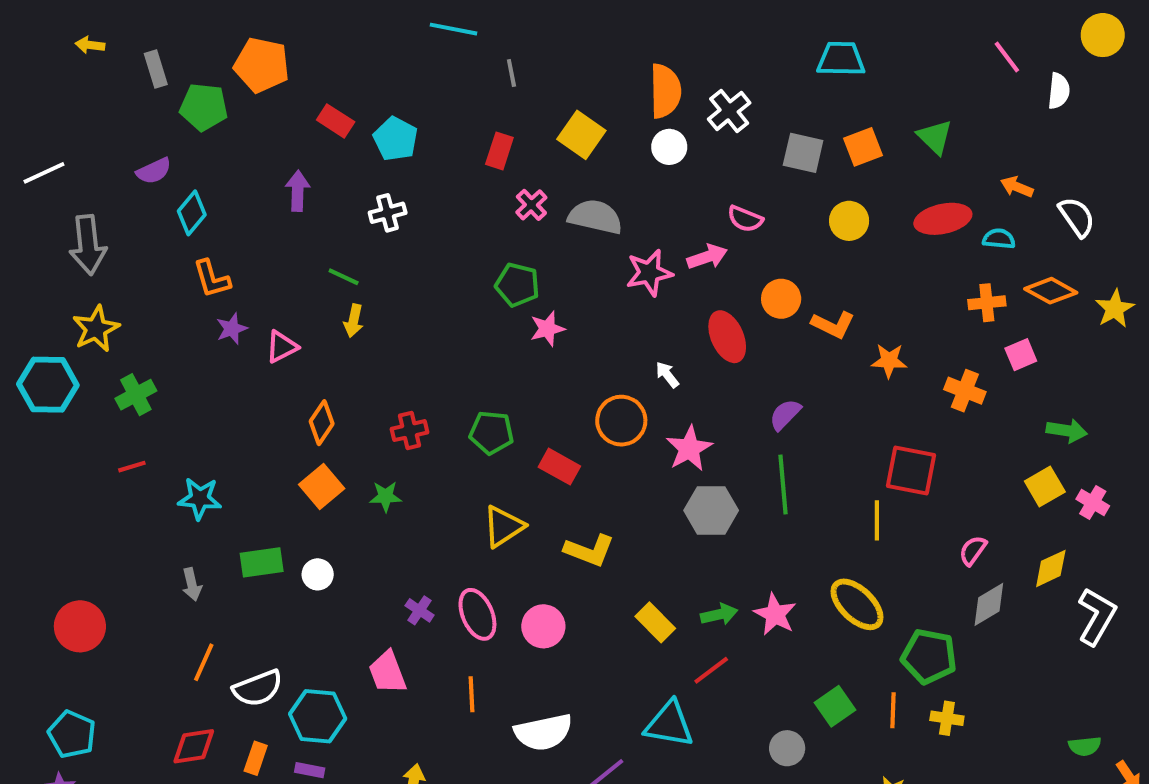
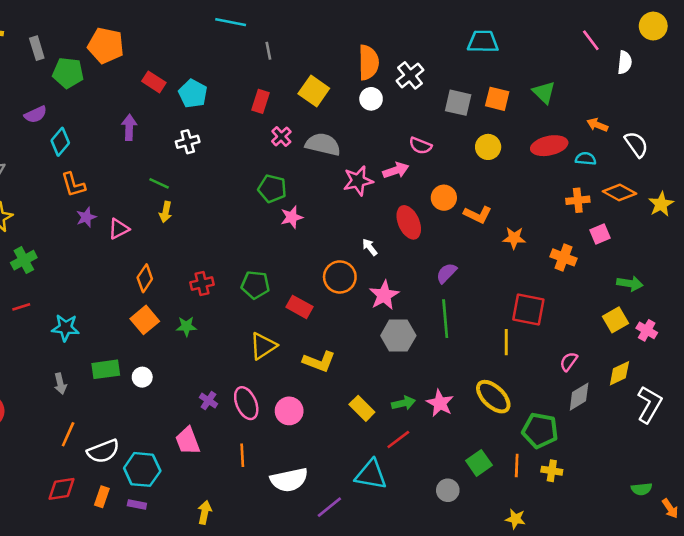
orange square: (863, 147) -> (497, 99), turned 35

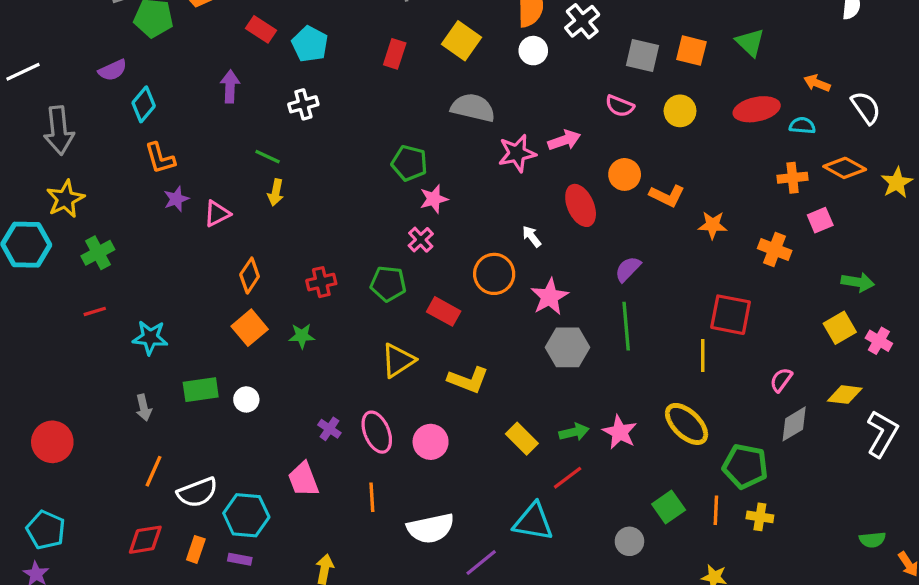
pink cross: (281, 137) -> (421, 240), moved
pink semicircle: (420, 146) -> (620, 106), moved
yellow diamond: (619, 373) -> (845, 395), turned 32

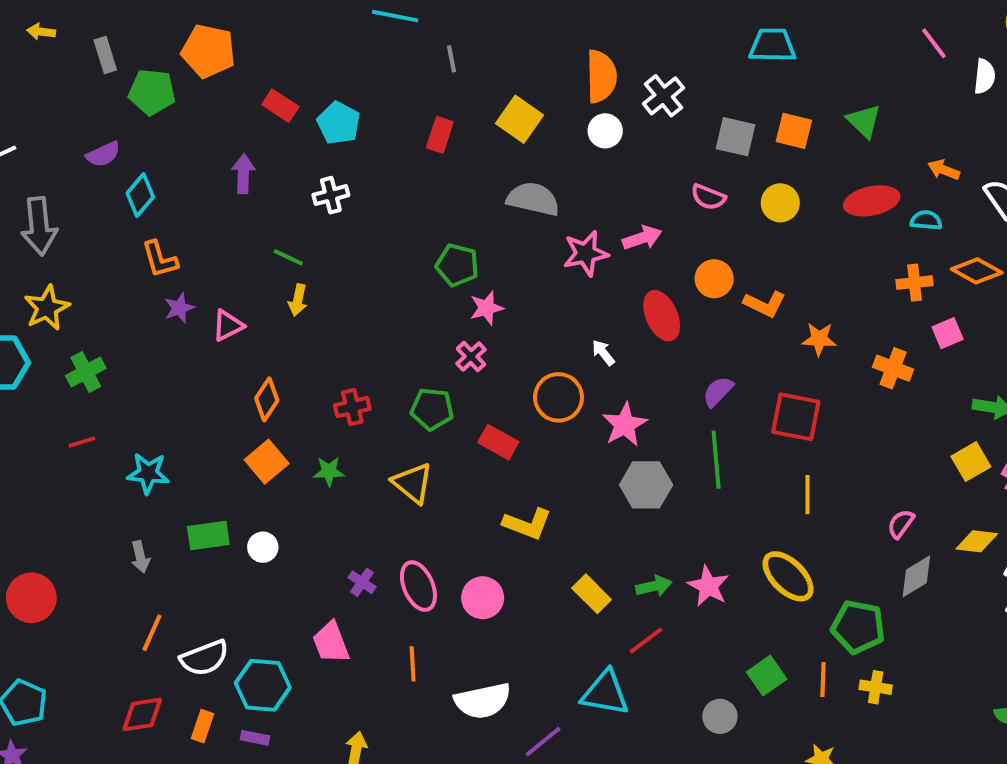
red square: (731, 315) -> (796, 417), moved
yellow triangle: (398, 360) -> (413, 483), moved, turned -48

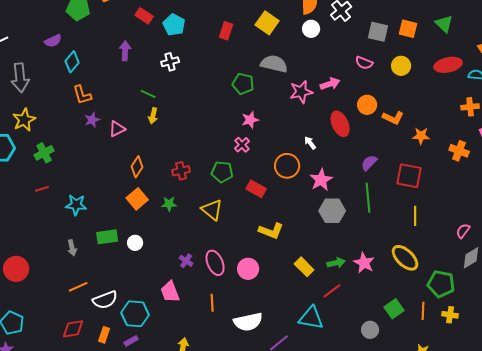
green pentagon: (457, 265) -> (243, 84), moved
orange line: (152, 633) -> (78, 287), turned 42
purple rectangle: (255, 738) -> (131, 341), turned -40

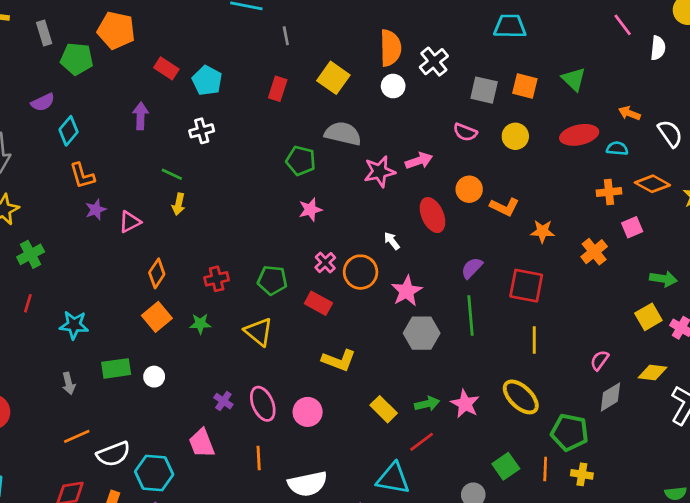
pink cross: (242, 145) -> (325, 263), moved
orange cross: (459, 151) -> (594, 252), turned 30
red line: (42, 189) -> (28, 303), turned -56

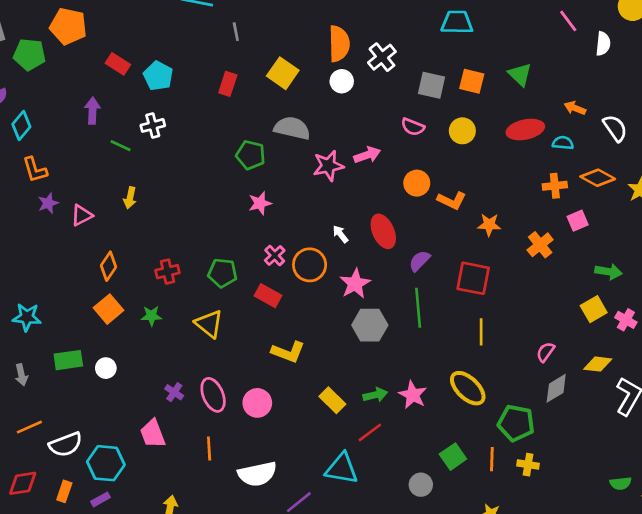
green line: (172, 174) -> (121, 146), moved
red ellipse: (433, 215) -> (383, 231), moved

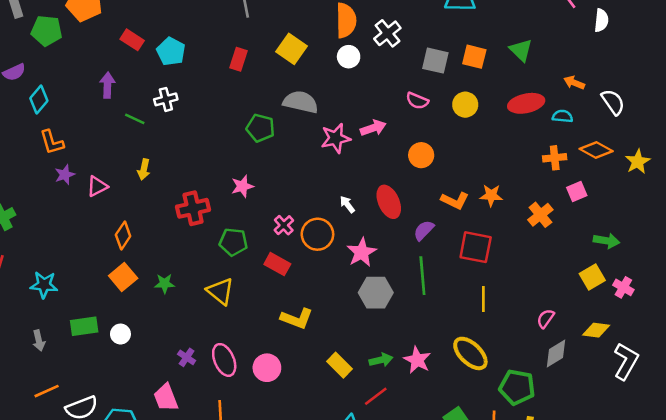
orange L-shape: (452, 201) -> (455, 201), moved
pink star: (260, 203) -> (242, 186), moved
red cross: (167, 272) -> (193, 208), moved, size x1.4

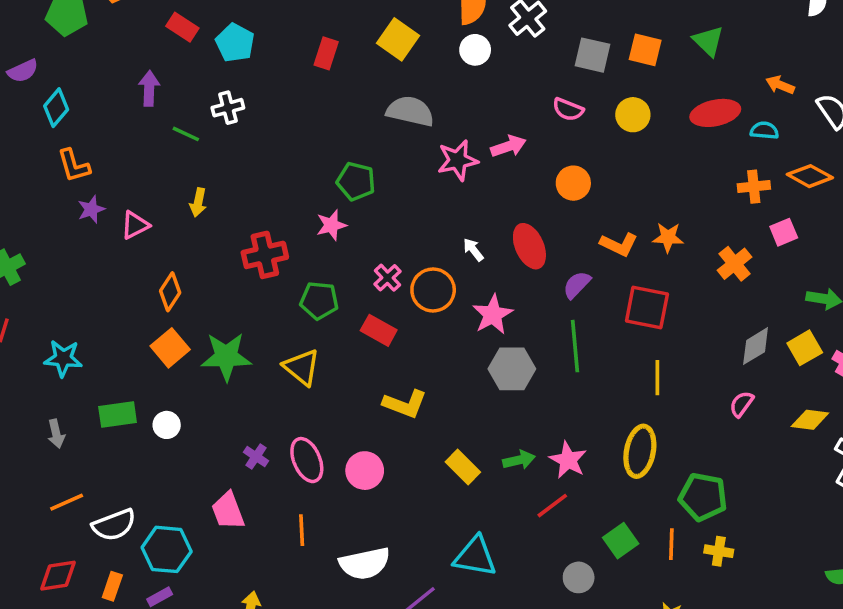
green pentagon: (260, 128) -> (356, 181), moved
green star: (165, 283) -> (226, 357), size x1.8
yellow ellipse: (470, 353) -> (640, 451), turned 57
gray diamond: (556, 353) -> (756, 346), moved
red line: (376, 396) -> (552, 506), moved

